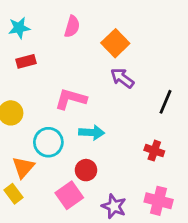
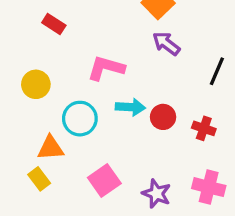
red rectangle: (26, 61) -> (54, 24), turned 48
orange triangle: (23, 167) -> (51, 148), turned 45
red circle: (86, 170) -> (163, 117), moved

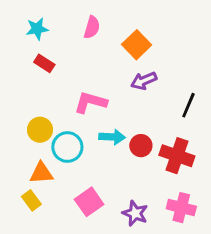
purple arrow: (166, 44) -> (144, 81), turned -60
yellow circle: (36, 84) -> (40, 130), moved
red cross: (204, 128) -> (177, 156), size x1.6

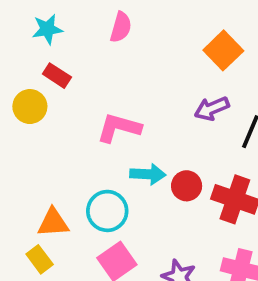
orange square: (137, 45) -> (223, 50), moved
purple arrow: (144, 81) -> (212, 108), moved
yellow circle: (40, 130) -> (30, 107), moved
cyan circle: (67, 147) -> (107, 211), moved

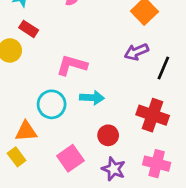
red circle: (187, 186) -> (108, 135), moved
cyan circle: (107, 211) -> (52, 104), moved

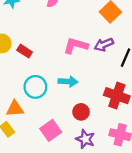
red rectangle: (29, 29) -> (25, 51), moved
pink L-shape: (72, 65) -> (76, 46), moved

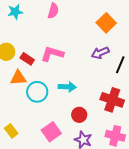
pink L-shape: (76, 46) -> (52, 54), moved
orange triangle: (15, 109) -> (18, 78), moved

